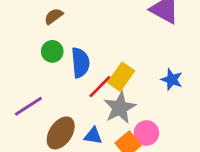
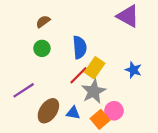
blue semicircle: (80, 63) -> (80, 47), moved

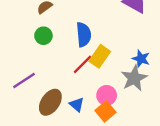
gray star: (94, 91) -> (134, 78), moved
pink circle: (114, 111) -> (107, 95), moved
blue triangle: (73, 113) -> (77, 105), turned 32

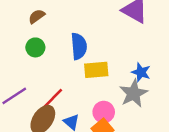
yellow rectangle: (100, 56) -> (96, 70), turned 50
red line: (82, 64) -> (53, 98), moved

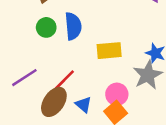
blue semicircle: (79, 46) -> (73, 26), moved

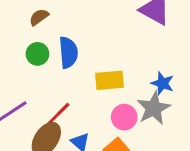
pink circle: (117, 94) -> (124, 117), moved

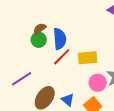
brown semicircle: (39, 17) -> (40, 29), moved
red line: (58, 114) -> (62, 57), moved

